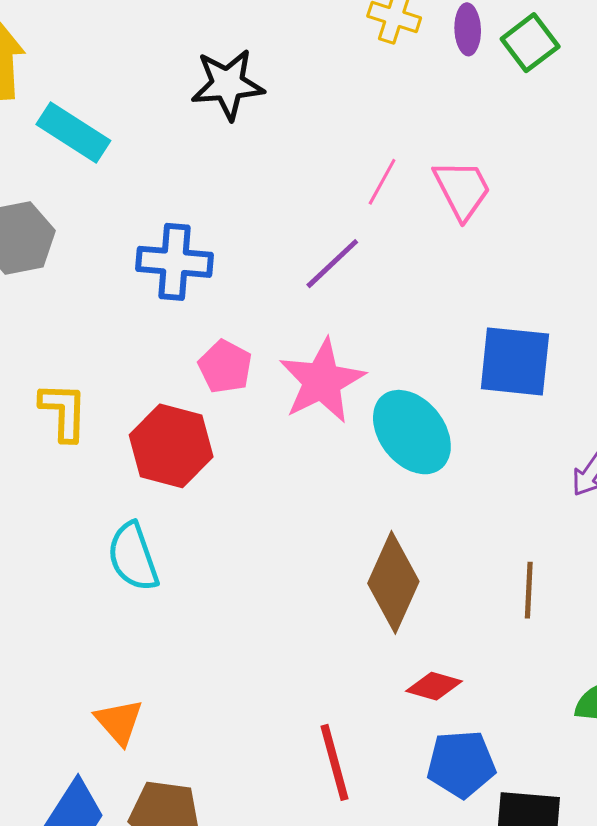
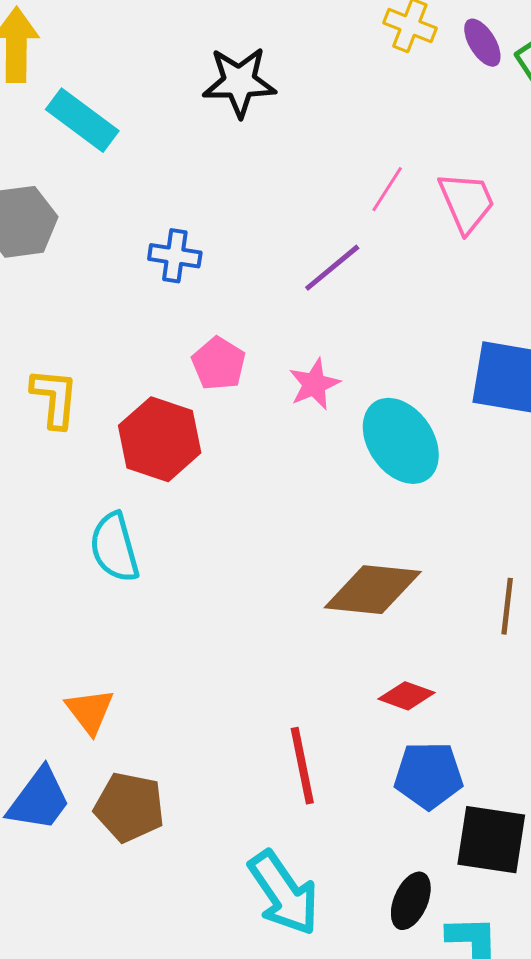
purple ellipse: (468, 29) -> (482, 43), turned -33
blue cross: (175, 262) -> (175, 256), size x0.7
pink star: (322, 381) -> (314, 384), size x0.6
brown diamond: (393, 582) -> (373, 590), turned 68

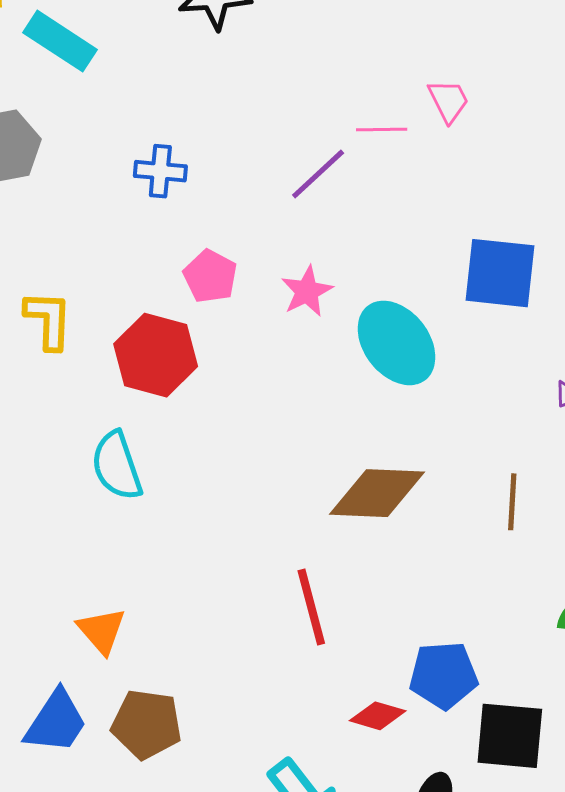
pink line: (387, 189) -> (382, 129), moved, turned 60
pink trapezoid: (467, 202) -> (448, 101), size x0.7
red diamond: (406, 696) -> (378, 716), moved
red line: (302, 766) -> (311, 607), moved

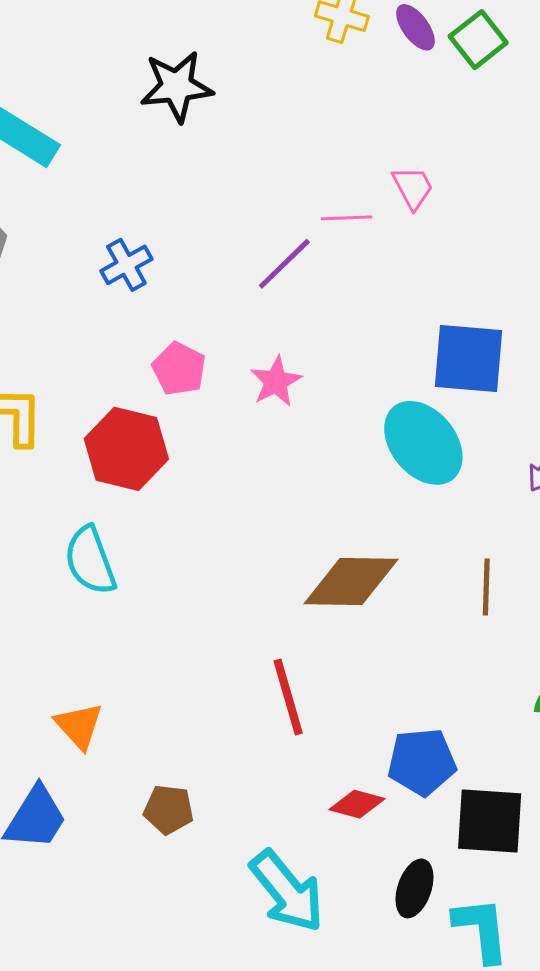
blue cross: (160, 171) -> (126, 265), turned -33
cyan ellipse: (397, 343) -> (423, 443), moved
brown pentagon: (147, 724) -> (169, 810), moved, size x0.7

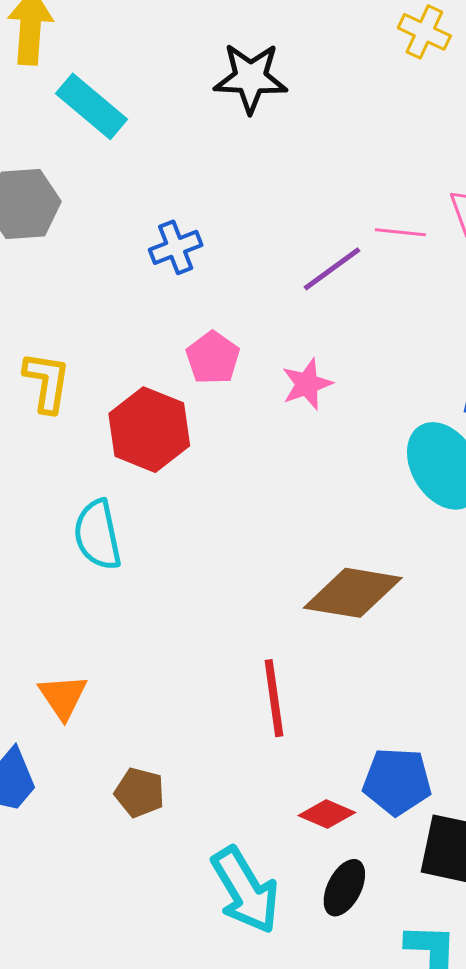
black ellipse: (414, 888) -> (344, 888), moved

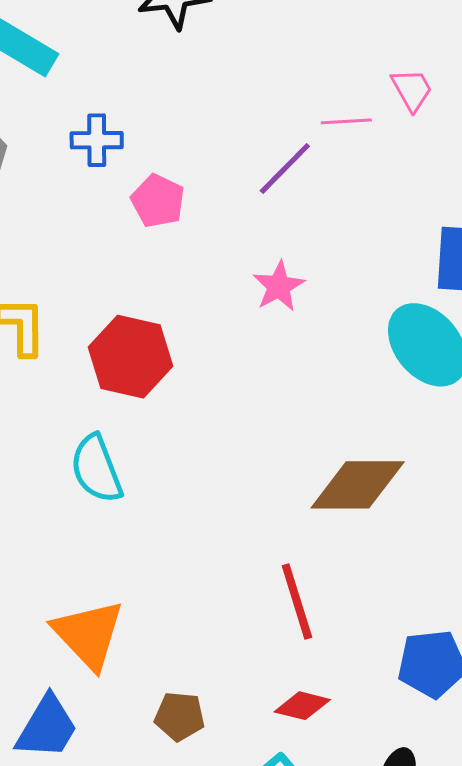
blue cross: (176, 247) -> (97, 140), moved, turned 30
pink pentagon: (213, 358) -> (158, 201), moved
orange triangle: (63, 697) -> (88, 634), size x1.5
red diamond: (327, 814) -> (302, 706), moved

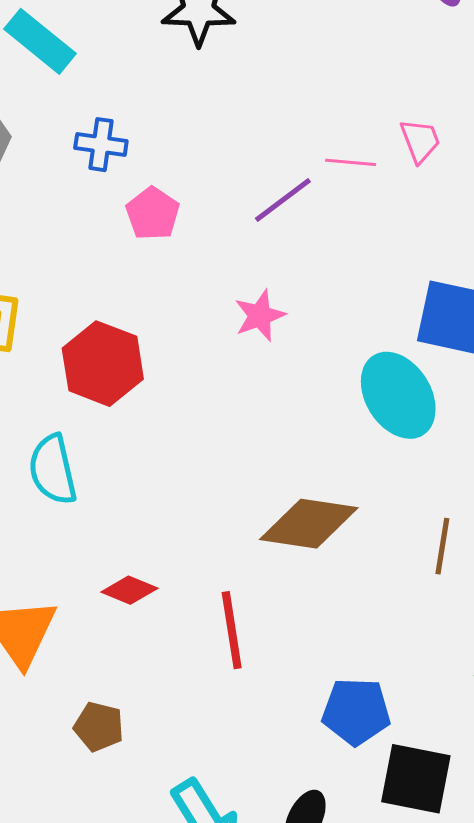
red diamond: (302, 706) -> (129, 590), moved

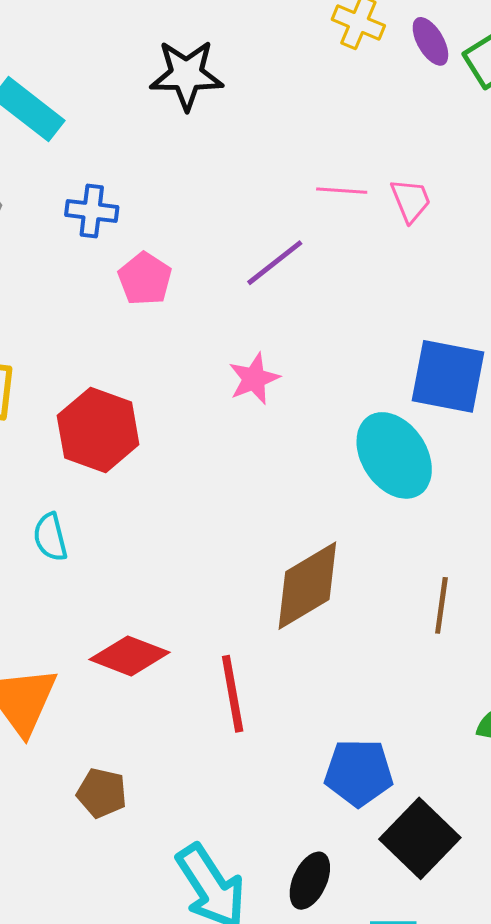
pink line: (351, 162) -> (342, 191), moved
cyan semicircle: (53, 470) -> (50, 537), size x0.7
brown diamond: (309, 524) -> (307, 586), turned -38
red diamond: (129, 590) -> (129, 656), size x1.4
black square: (416, 779) -> (420, 838), turned 34

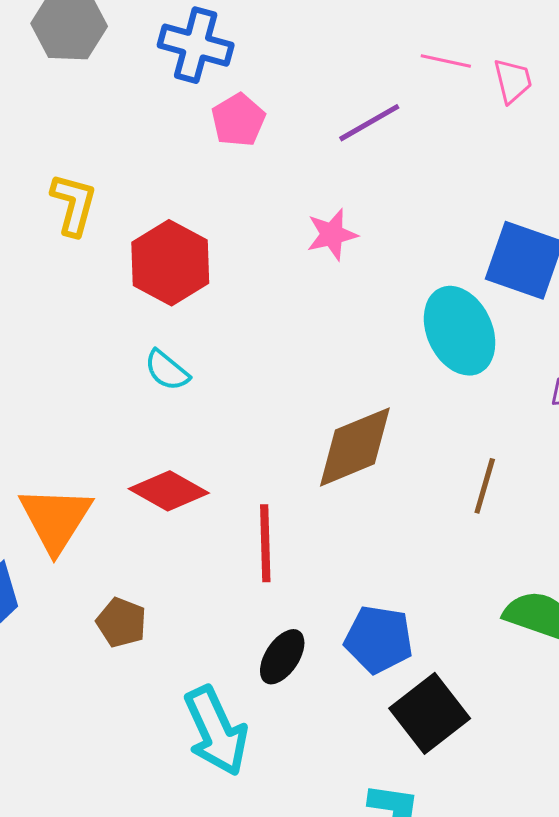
blue cross: (92, 211) -> (196, 45), size x1.4
cyan semicircle: (50, 537) -> (167, 370), moved, turned -45
black ellipse: (310, 881) -> (282, 657), moved

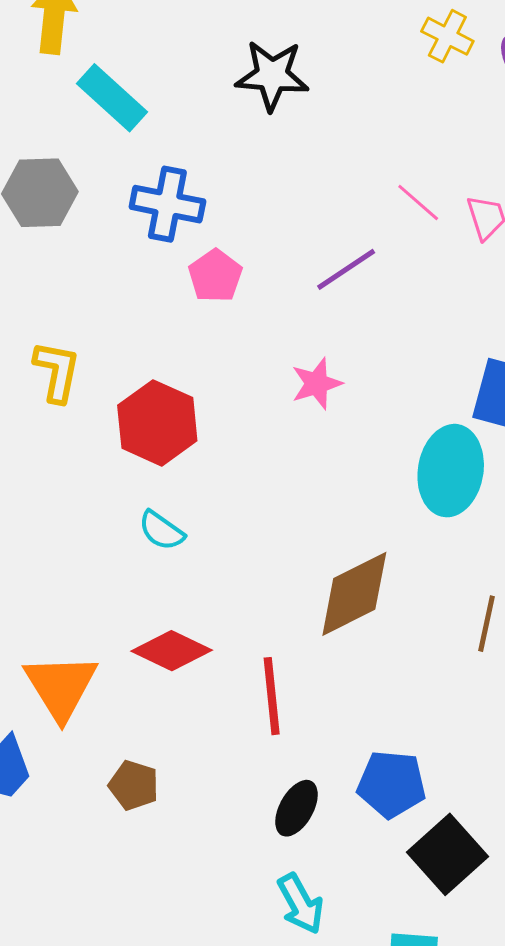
pink line: (446, 61) -> (418, 202), turned 33
cyan ellipse: (460, 331) -> (451, 471), turned 38
cyan arrow: (216, 731) -> (301, 904), moved, size x0.7

